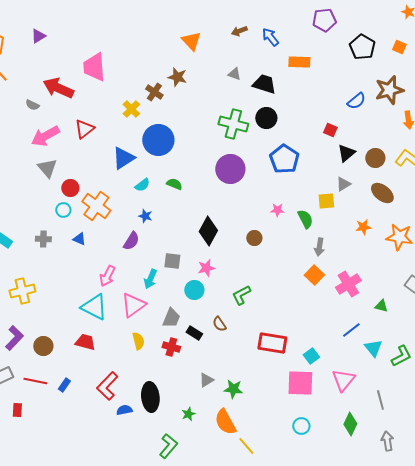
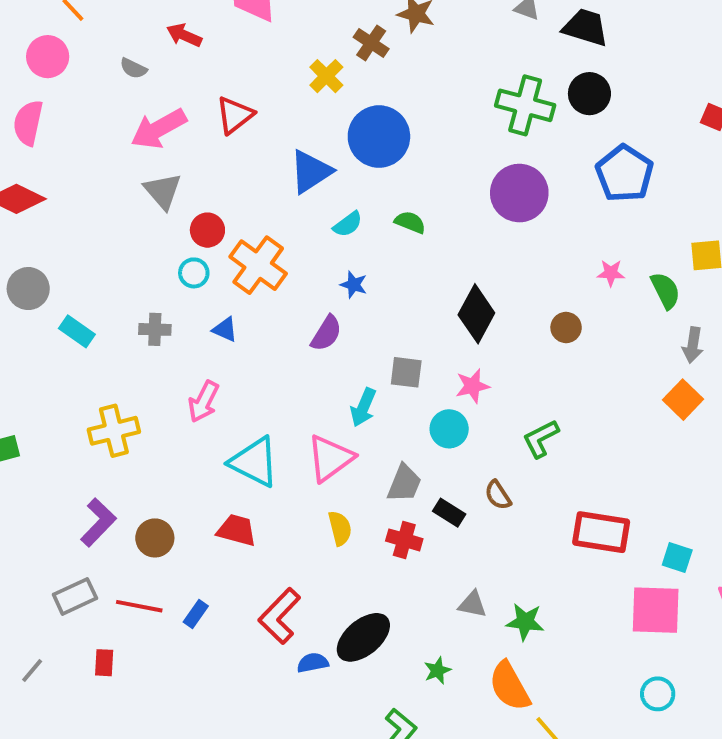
red arrow: (58, 88) -> (184, 35), size x0.6
pink arrow: (107, 276) -> (204, 402), moved
cyan square: (311, 356) -> (677, 557), turned -35
gray triangle: (206, 380) -> (472, 604), turned 42
black ellipse: (150, 397) -> (363, 637), turned 56

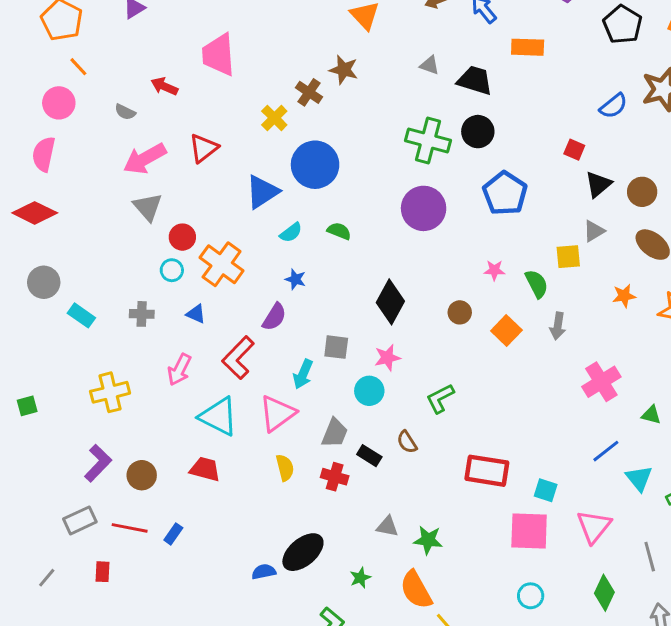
orange square: (683, 400) -> (506, 330), moved
red L-shape: (280, 616) -> (238, 358), moved

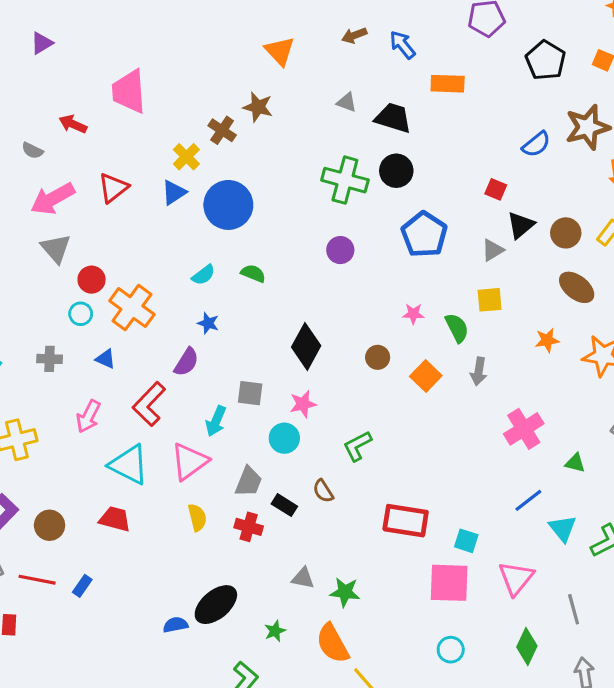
blue triangle: (262, 192) -> (174, 193), moved, size x0.7
purple circle: (424, 208) -> (340, 250), size x0.6
gray triangle: (594, 231) -> (493, 250), moved

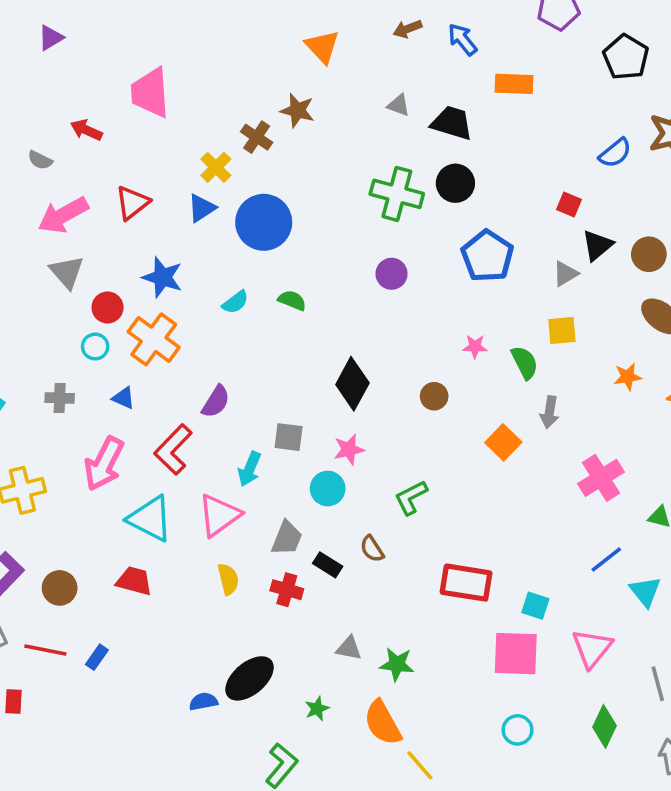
blue star: (208, 323) -> (163, 277), moved, size x1.6
orange square: (426, 376) -> (503, 442), moved
pink arrow: (88, 416) -> (104, 464), size x1.4

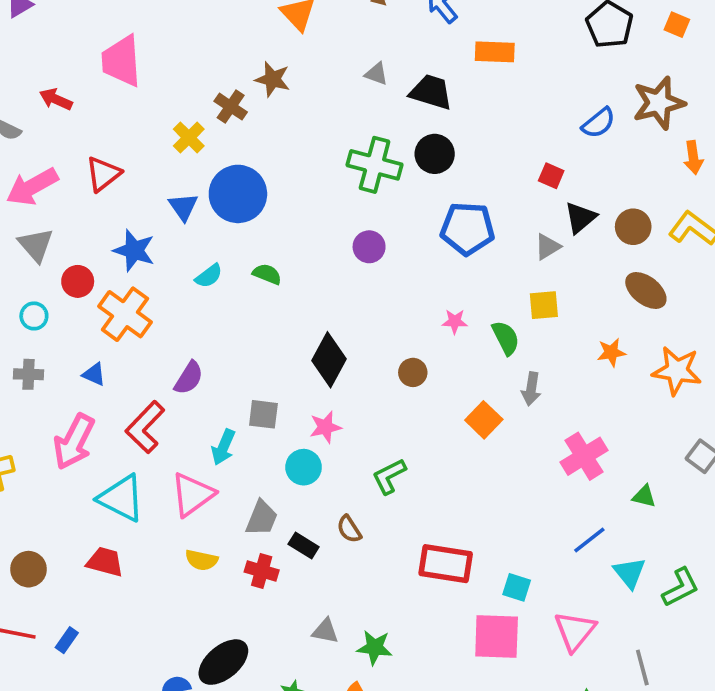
blue triangle: (202, 208) -> (183, 207), moved, turned -32
blue pentagon: (487, 256) -> (467, 229), turned -30
cyan circle: (95, 347) -> (34, 316), moved
yellow semicircle: (228, 579) -> (202, 560), turned 116

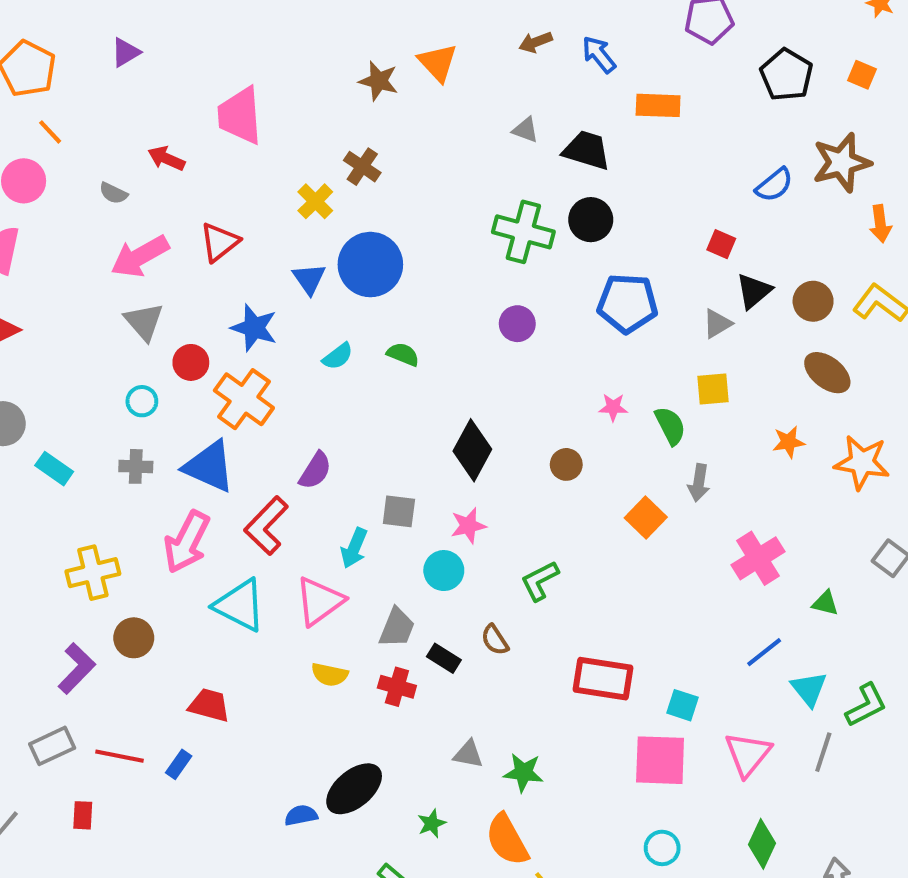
brown star: (273, 79) -> (379, 81), moved
blue triangle: (94, 374) -> (209, 466), size x2.0
red trapezoid: (105, 562) -> (209, 705), moved
brown circle: (29, 569) -> (134, 638), moved
gray line: (642, 668) -> (823, 752), moved, turned 33

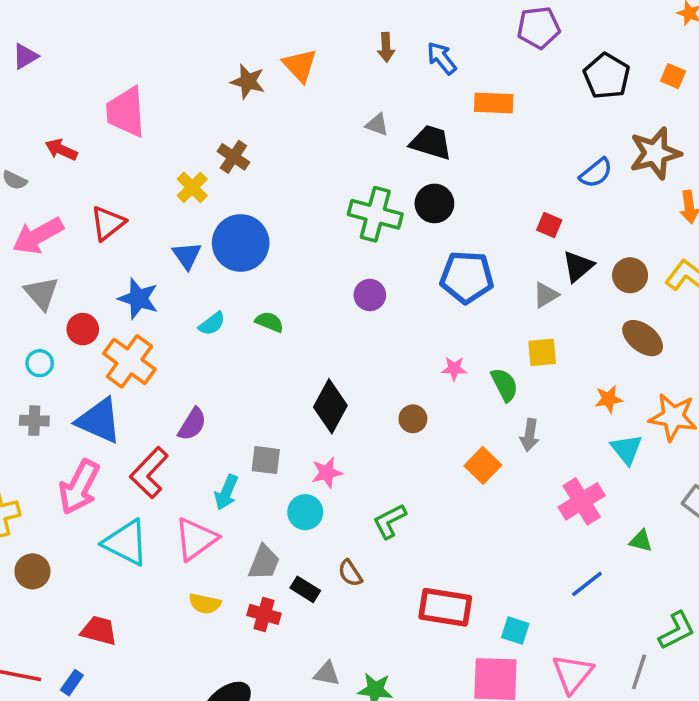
brown arrow: (536, 42) -> (386, 47), turned -72
cyan triangle: (809, 689) -> (626, 449), moved

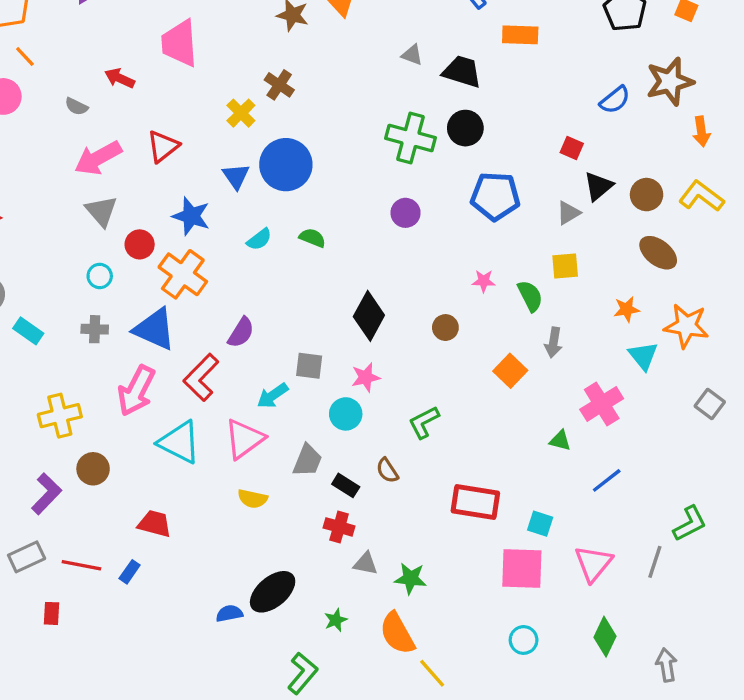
cyan arrow: (226, 492) -> (273, 396), turned 32
green triangle: (641, 541) -> (560, 441), moved
red cross: (264, 614) -> (339, 527), moved

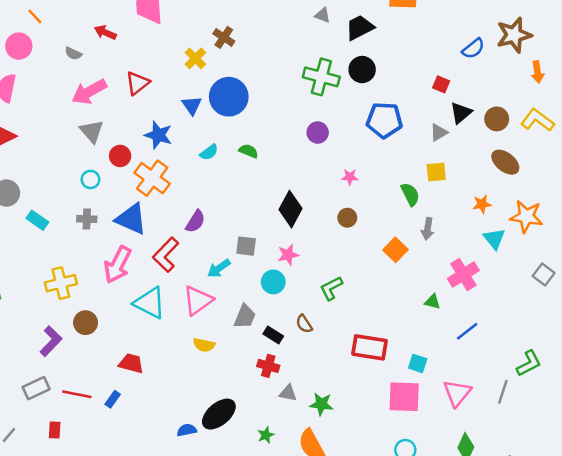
black trapezoid: (462, 72) -> (360, 28), turned -44
pink star: (484, 281) -> (350, 177), moved

